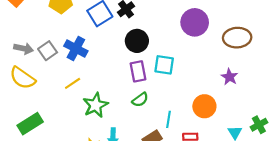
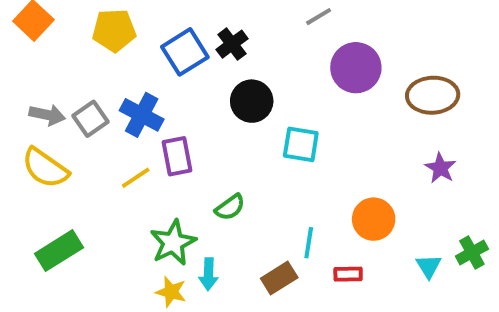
purple rectangle: (138, 71) -> (177, 156), moved
purple star: (229, 77) -> (440, 168), moved
green semicircle: (140, 100) -> (230, 207), moved
green star: (95, 105) -> (173, 243), moved

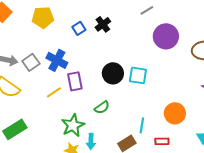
blue square: (185, 52) -> (79, 28), size x0.6
black circle: (252, 101) -> (113, 73), moved

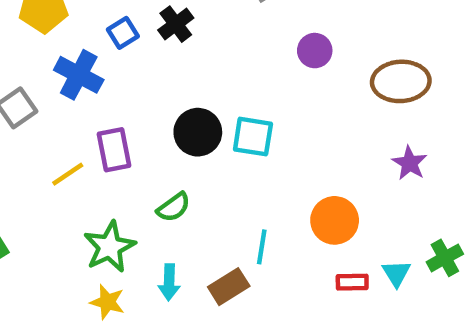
purple circle: (166, 36) -> (315, 51), size x0.6
blue cross: (57, 60) -> (79, 75), moved
cyan arrow: (91, 141) -> (169, 282), moved
red rectangle: (162, 141) -> (352, 282), moved

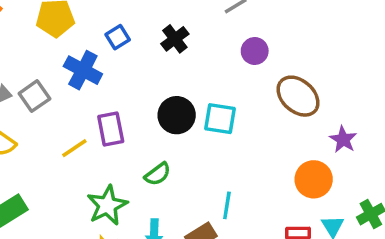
black cross: (176, 24) -> (175, 39), moved
purple circle: (315, 51) -> (255, 51), moved
brown ellipse: (401, 81) -> (298, 96), moved, turned 45
orange circle: (335, 220) -> (314, 179), moved

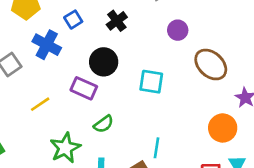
black circle: (177, 115) -> (104, 62), moved
purple rectangle: (111, 129) -> (84, 88), moved, turned -55

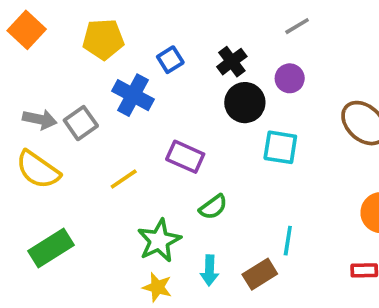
purple circle: (178, 30) -> (290, 78), moved
black circle: (104, 62) -> (245, 103), moved

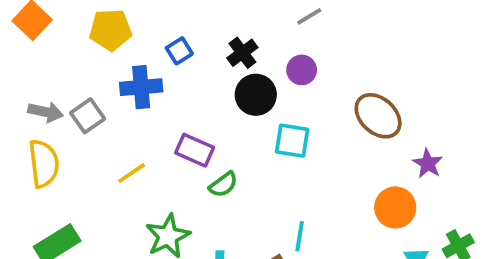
blue cross: (133, 95) -> (141, 87), turned -33
yellow semicircle: (38, 170) -> (44, 164), turned -132
green semicircle: (213, 207) -> (223, 185), moved

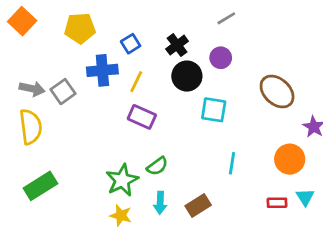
yellow line: (132, 173) -> (136, 82), moved, turned -30
green semicircle: (223, 185) -> (157, 166), moved
cyan line: (300, 236) -> (232, 163), moved

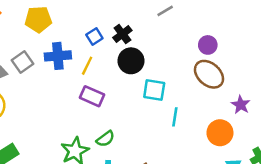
blue square: (131, 44) -> (94, 36), moved
purple circle: (221, 58) -> (208, 45), moved
gray square: (63, 92) -> (23, 62), moved
cyan line: (232, 163) -> (175, 117), moved

